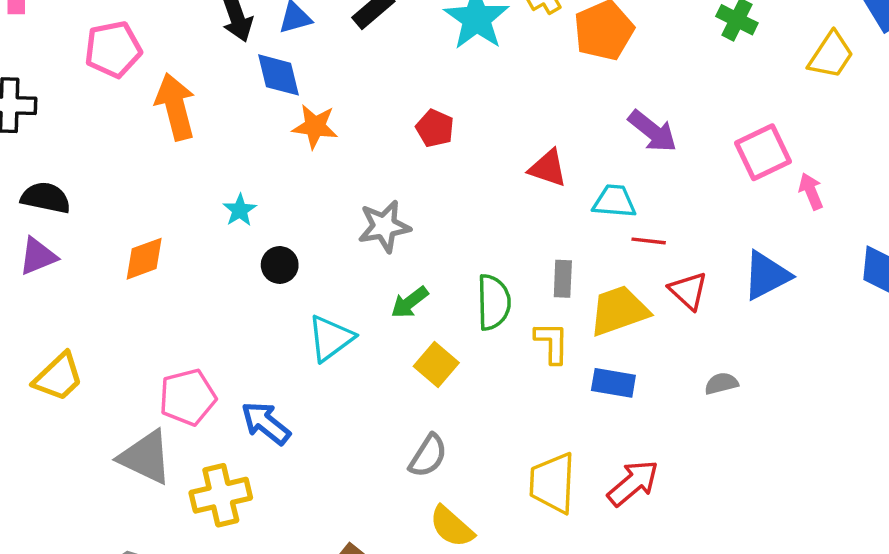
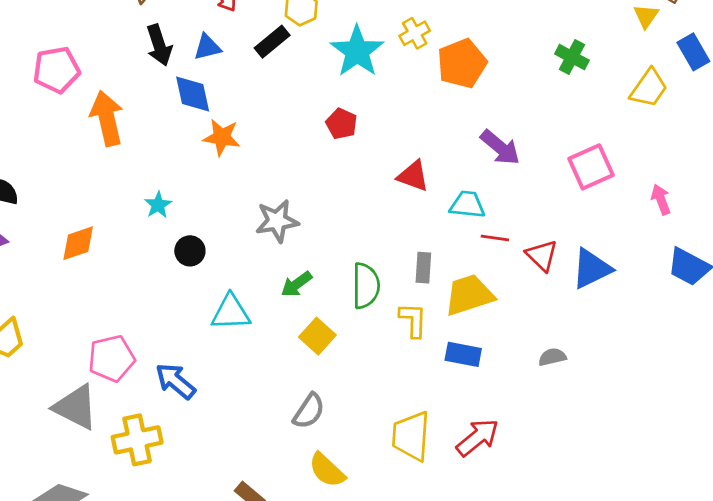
red pentagon: (435, 128) -> (342, 124), moved
pink arrow: (811, 191) -> (661, 199), moved
red triangle: (688, 291) -> (542, 255), moved
cyan triangle: (331, 338) -> (231, 312), turned 33

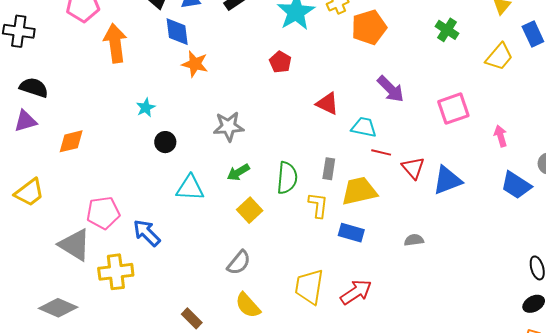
orange diamond: (78, 243) -> (71, 141), moved

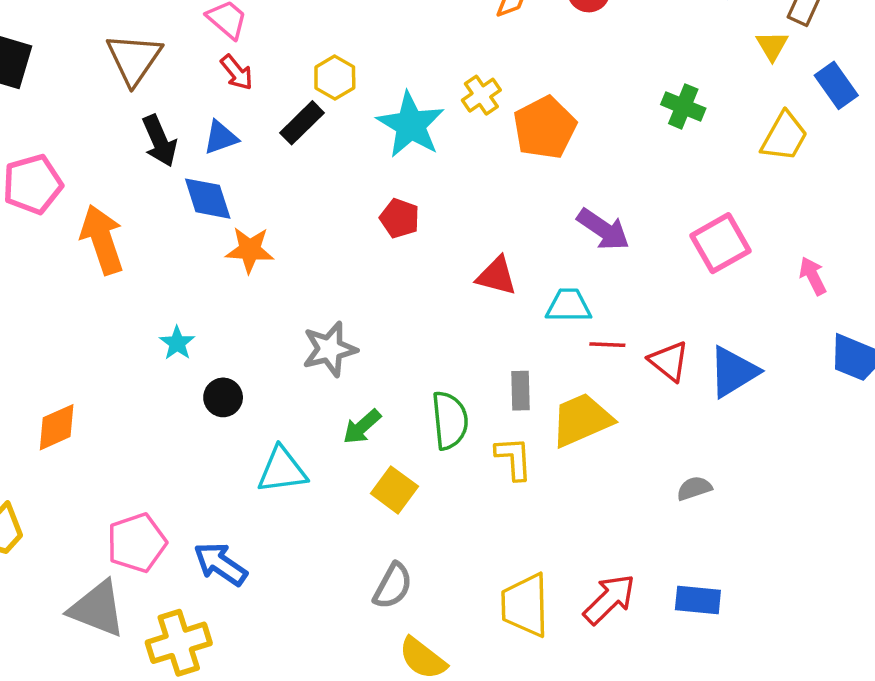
blue rectangle: (351, 233) -> (698, 600), moved

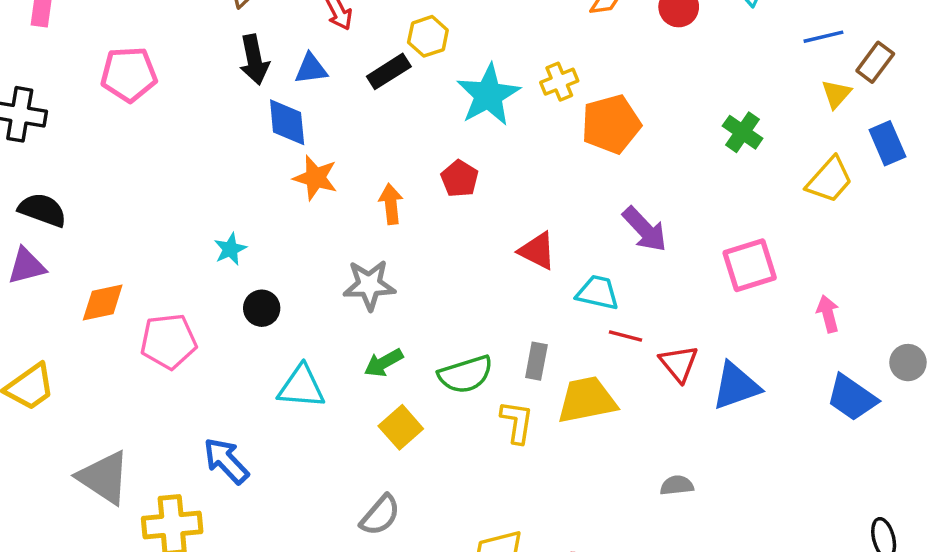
orange arrow: (102, 240) -> (391, 204), moved, size x0.6
green semicircle: (450, 420) -> (466, 374), turned 66
pink pentagon: (137, 543) -> (168, 341), moved

